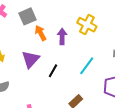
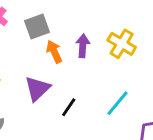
purple arrow: (62, 36) -> (83, 46), moved

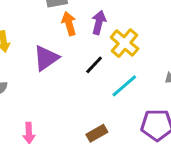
yellow cross: (122, 44) -> (125, 43), moved
black line: (69, 107) -> (94, 65), moved

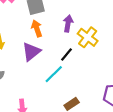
orange arrow: (69, 24) -> (37, 28), moved
cyan line: (124, 86) -> (54, 74), moved

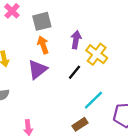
cyan line: (54, 74) -> (93, 100), moved

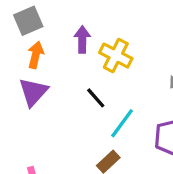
orange arrow: (43, 45) -> (36, 55), turned 42
black line: (74, 72) -> (96, 98), moved, turned -72

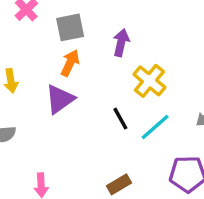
purple arrow: (82, 39) -> (121, 43), moved
cyan line: (122, 123) -> (155, 127), moved

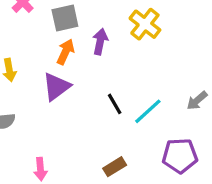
purple arrow: (121, 43) -> (100, 42), moved
yellow cross: (149, 81) -> (145, 24), moved

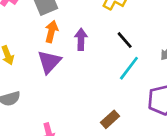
purple arrow: (100, 42) -> (81, 39), moved
black line: (115, 104) -> (125, 40), moved

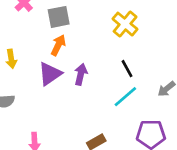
purple arrow: (81, 39) -> (81, 74), moved

